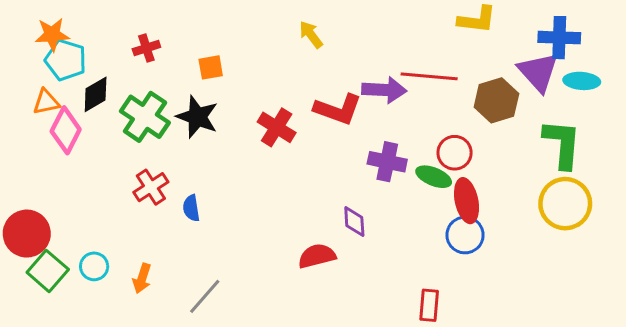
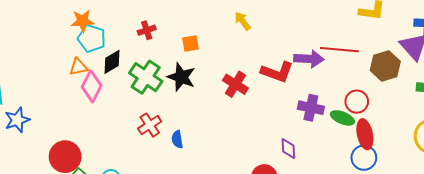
yellow arrow: (311, 35) -> (243, 21), moved

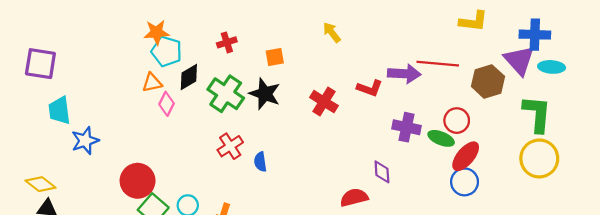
red L-shape: (277, 72) -> (370, 88), size x0.7
pink diamond: (92, 86) -> (167, 104), size x0.7
red ellipse: (365, 134) -> (466, 156), turned 52

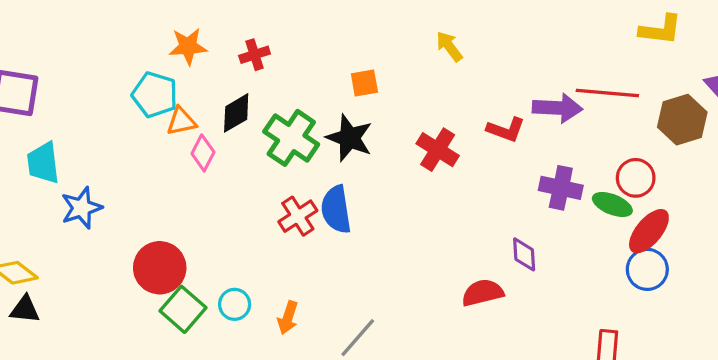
red cross: (227, 42) -> (255, 55), moved
cyan pentagon: (167, 51) -> (155, 95), moved
blue semicircle: (260, 162) -> (336, 209), moved, size x1.6

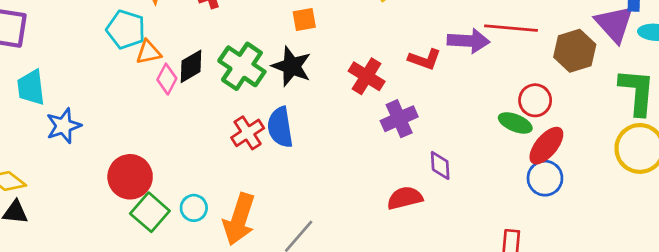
black diamond: (236, 113) -> (191, 66), moved
purple cross: (561, 188) -> (399, 119), moved, turned -36
orange arrow: (288, 318) -> (239, 219), size x1.8

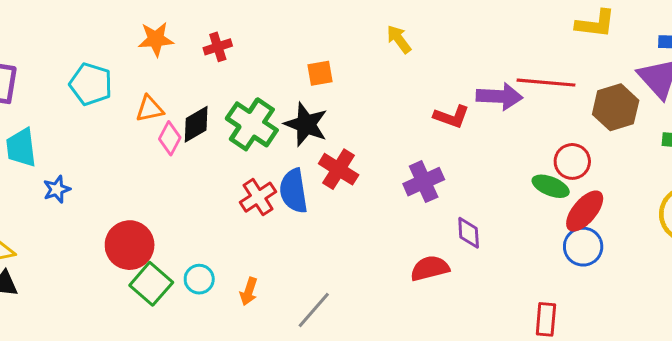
cyan pentagon: (126, 29) -> (91, 84), moved
red cross: (367, 76) -> (339, 169), moved
blue star: (64, 126) -> (57, 189), size x0.7
orange arrow: (239, 219) -> (249, 292), size x0.5

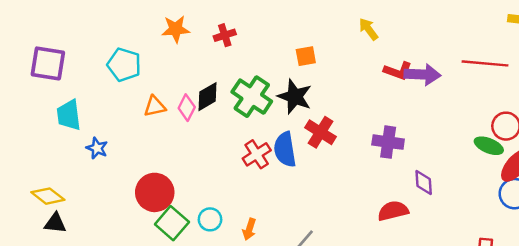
purple arrow: (499, 96) -> (422, 75), moved
orange triangle: (150, 109) -> (155, 106), moved
red L-shape: (452, 117) -> (398, 71), moved
purple cross: (424, 182) -> (388, 142), turned 32
blue star: (57, 189) -> (97, 148), turned -30

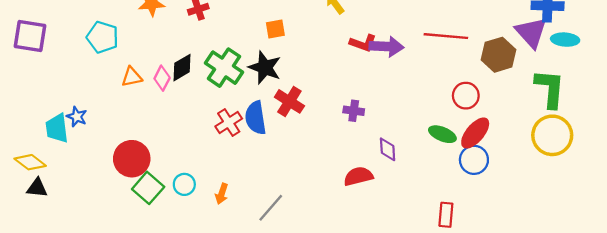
cyan trapezoid: (69, 115) -> (57, 128), moved
purple cross: (388, 142) -> (354, 111), size x0.7
green ellipse: (489, 146) -> (442, 134), moved

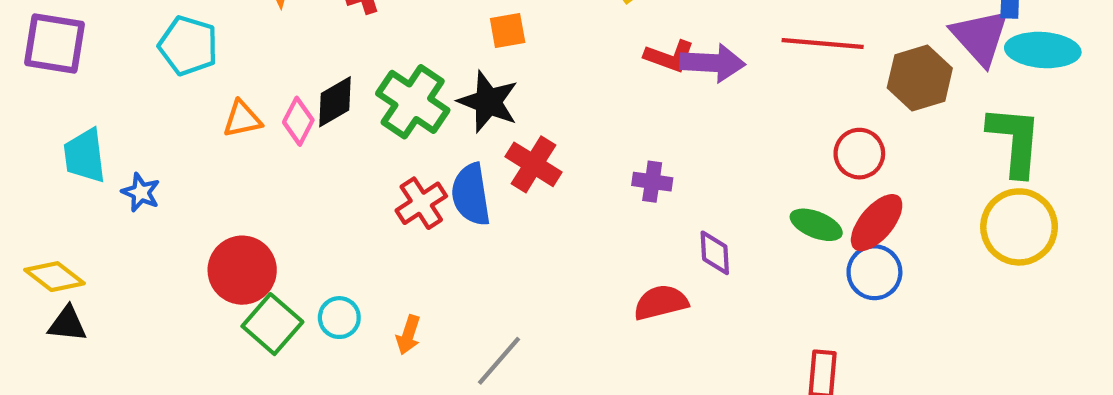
cyan ellipse: (565, 40) -> (1043, 50), size x1.4
cyan trapezoid: (57, 128) -> (85, 156), moved

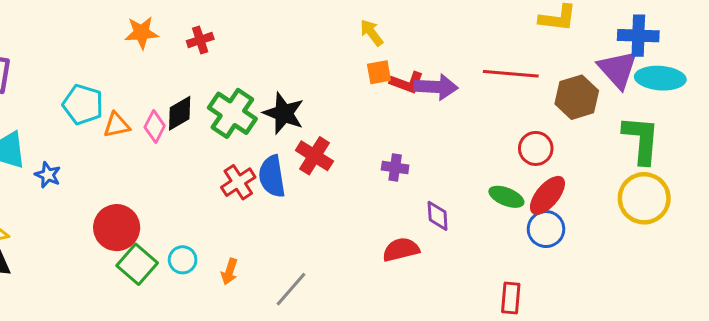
orange square: (508, 31) -> (379, 72), moved
cyan pentagon: (188, 46) -> (83, 104), moved

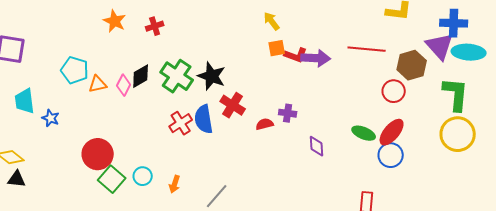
orange star: (142, 33) -> (115, 21), turned 30
red circle: (536, 148) -> (394, 91), moved
red semicircle: (401, 250) -> (265, 124), moved, size x0.7

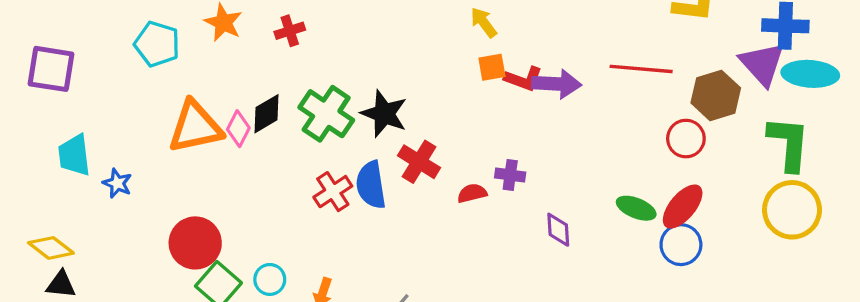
cyan pentagon: (75, 70) -> (157, 44), moved
orange triangle: (98, 84) -> (195, 127), size x1.8

